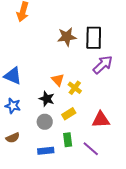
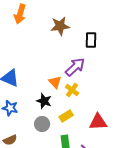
brown star: (67, 37) -> (60, 26), moved
black rectangle: (94, 38) -> (91, 40), size x0.7
purple arrow: (103, 65) -> (75, 67), moved

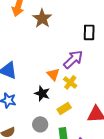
brown star: (60, 26) -> (42, 18), moved, turned -30
gray circle: (42, 124) -> (40, 124), moved

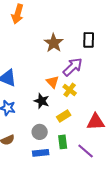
brown star: (42, 18) -> (54, 43), moved

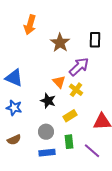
orange arrow: (18, 14) -> (30, 25), moved

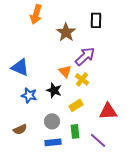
black rectangle: (95, 40) -> (96, 20), moved
blue star: (14, 108) -> (29, 95), moved

